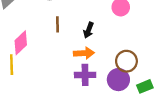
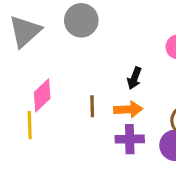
brown line: (58, 24) -> (92, 106), moved

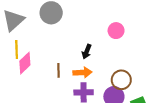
yellow line: (30, 125) -> (17, 49), moved

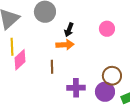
black arrow: (87, 52) -> (69, 30), moved
orange arrow: (83, 73) -> (65, 45), moved

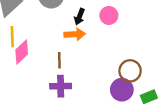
pink circle: (107, 29) -> (109, 15), moved
purple cross: (76, 88) -> (61, 86), moved

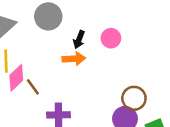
brown line: (59, 60) -> (33, 87), moved, turned -35

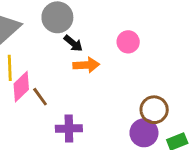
black arrow: (79, 39) -> (73, 43), moved, turned -72

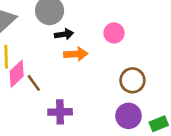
black arrow: (73, 43) -> (64, 34), turned -48
brown circle: (154, 110) -> (132, 80), moved

